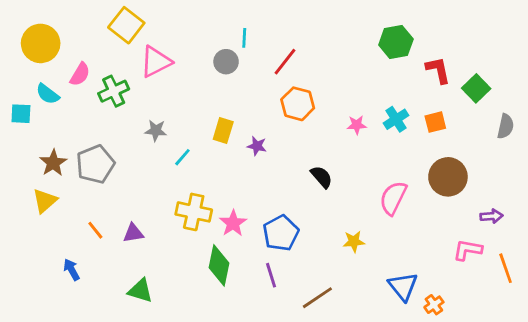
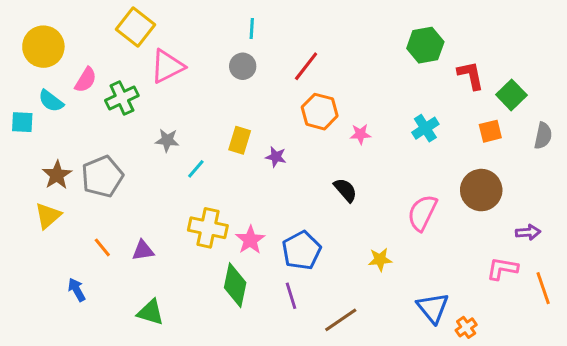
cyan line: (244, 38) -> (252, 29), moved
orange square: (435, 122) -> (490, 131), moved
pink star: (357, 125) -> (360, 134), moved

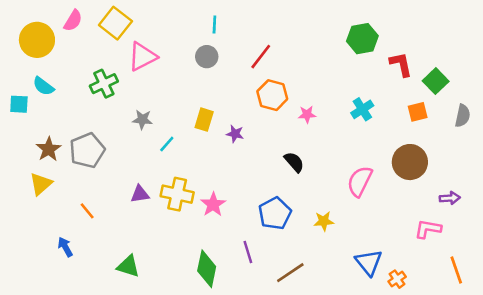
pink semicircle: (86, 80) -> (73, 21), moved
purple triangle: (143, 250) -> (140, 194), moved
blue pentagon: (302, 250) -> (275, 213), moved
green diamond: (235, 285) -> (207, 269), moved
orange line: (543, 288) -> (456, 270), moved

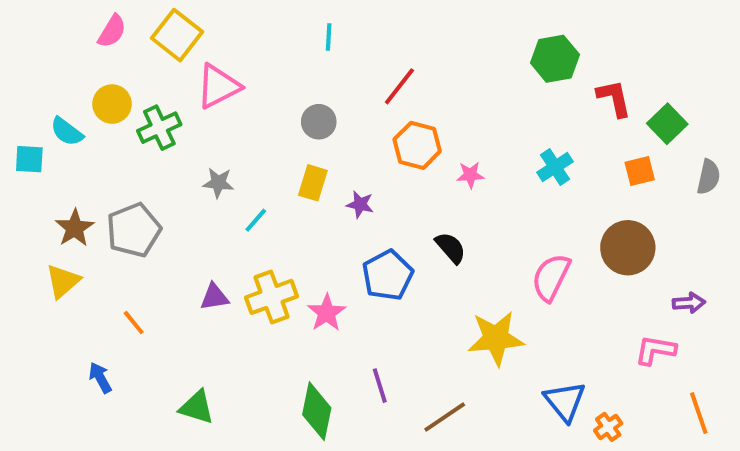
yellow circle: (37, 40) -> (112, 104), moved, size x0.7
gray circle: (207, 57) -> (319, 122), moved
yellow cross: (177, 194) -> (271, 297), turned -32
blue pentagon: (275, 213) -> (388, 275), moved
yellow star: (324, 221) -> (496, 338), size x1.8

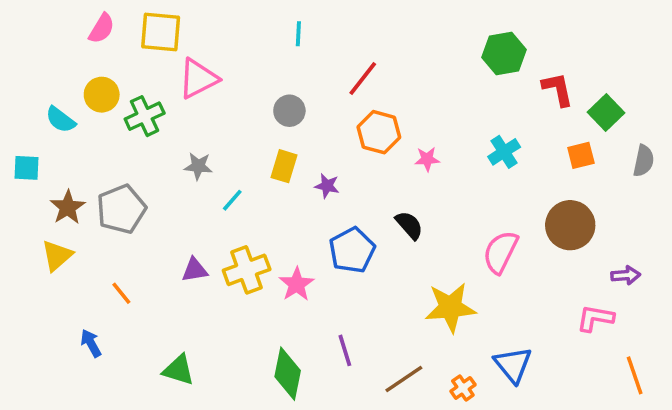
yellow square: (177, 35) -> (161, 32), turned -33
cyan square: (29, 159) -> (27, 168), moved
orange cross: (608, 427) -> (463, 388), moved

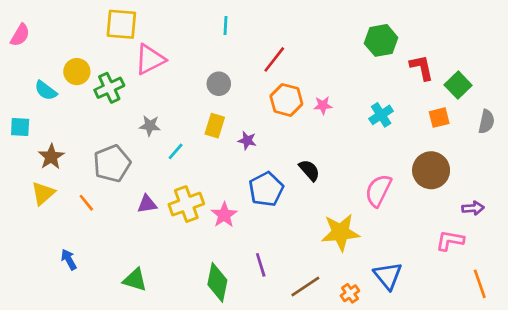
pink semicircle: (102, 28) -> (20, 35), moved
pink star: (427, 159) -> (323, 105), moved
gray pentagon: (121, 209) -> (112, 164), moved
orange line: (121, 293) -> (86, 203), moved

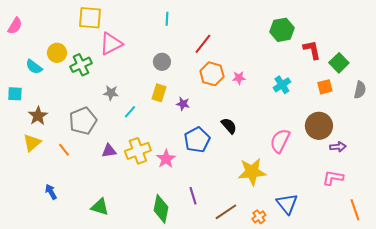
purple arrow: (473, 208) -> (338, 147), moved

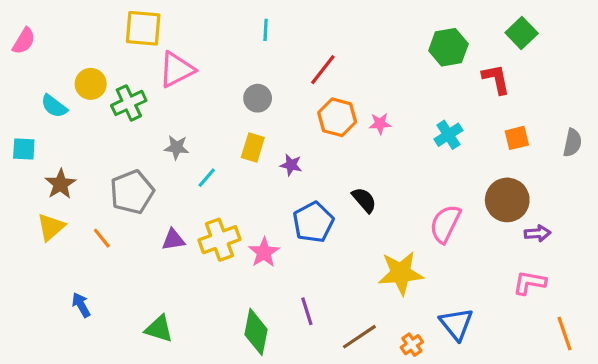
green square: (339, 63) -> (522, 33), moved

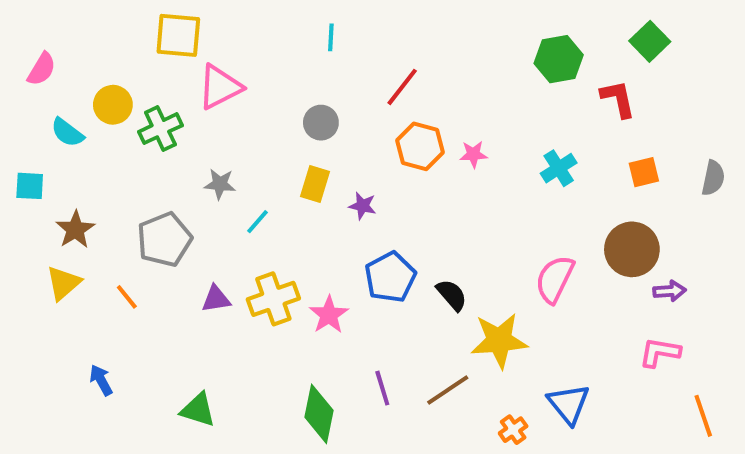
pink semicircle: (24, 41) -> (42, 69), moved
black semicircle: (364, 200) -> (452, 295), moved
brown line: (359, 337) -> (448, 390), moved

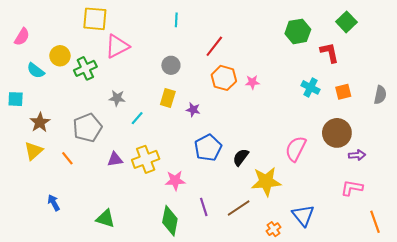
cyan cross: (559, 168) -> (310, 87), moved, turned -30
black semicircle: (452, 295) -> (241, 157), turned -102
pink star: (329, 315) -> (175, 180), moved, turned 30

